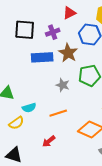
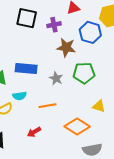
brown star: (68, 53) -> (66, 47), turned -30
blue rectangle: (42, 57) -> (26, 68), moved

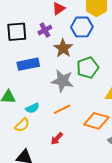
brown star: (66, 47) -> (63, 48), turned -30
blue rectangle: (26, 68) -> (28, 64), moved
gray star: (56, 78) -> (62, 81), size x1.6

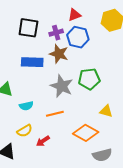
blue hexagon: (82, 27) -> (78, 37), moved
brown star: (63, 48) -> (59, 54), moved, turned -30
yellow semicircle: (22, 125) -> (25, 131), moved

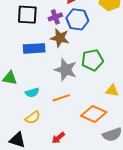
red arrow: (43, 141) -> (58, 138), moved

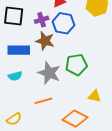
cyan semicircle: (32, 93) -> (15, 76), moved

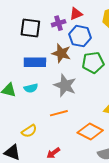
purple cross: (42, 20) -> (59, 23), moved
green pentagon: (76, 65) -> (93, 63), moved

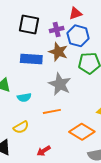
purple cross: (59, 23) -> (57, 29), moved
cyan semicircle: (31, 88) -> (24, 97), moved

